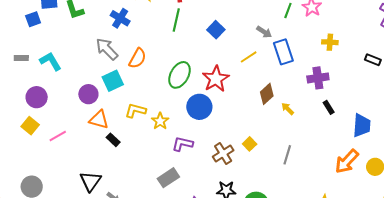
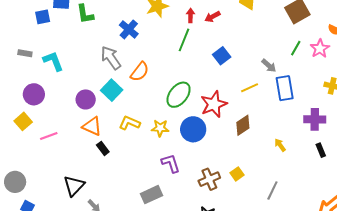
cyan square: (113, 81) -> (112, 90), turned -30
brown diamond: (267, 94) -> (243, 125), moved
yellow star: (160, 121) -> (160, 128), moved, turned 30
purple L-shape: (182, 144) -> (171, 163), turned 50

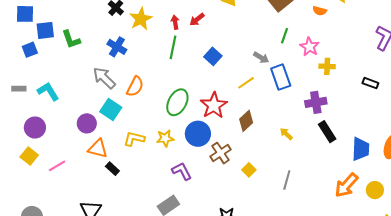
pink star: (320, 49) -> (309, 47), moved
black rectangle: (321, 150) -> (327, 132), size x1.5
brown cross: (209, 179) -> (220, 153), moved

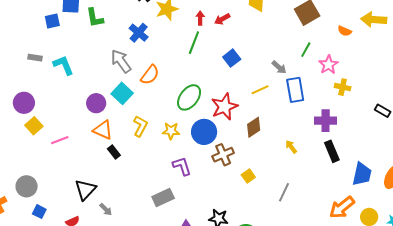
purple circle: (35, 128) -> (24, 103), moved
yellow L-shape: (134, 139) -> (140, 126), turned 95

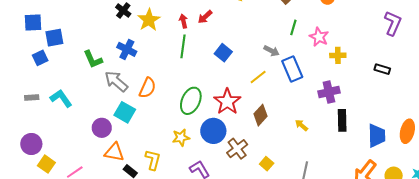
green L-shape: (95, 18) -> (93, 59), moved
yellow L-shape: (140, 126) -> (153, 160), moved
black rectangle: (332, 151) -> (342, 120), turned 35

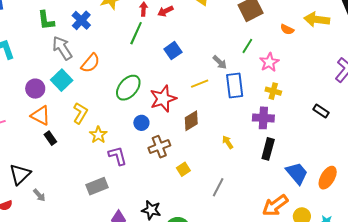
yellow cross: (338, 55) -> (273, 91), moved
blue circle: (213, 131) -> (141, 123), size x0.6
blue trapezoid: (377, 136) -> (297, 173), turned -55
yellow star: (181, 138) -> (98, 135), moved, turned 30
yellow L-shape: (153, 160) -> (80, 113), moved

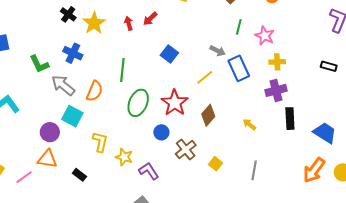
green line: (136, 33) -> (122, 70), moved
orange triangle: (40, 116) -> (47, 159), moved

